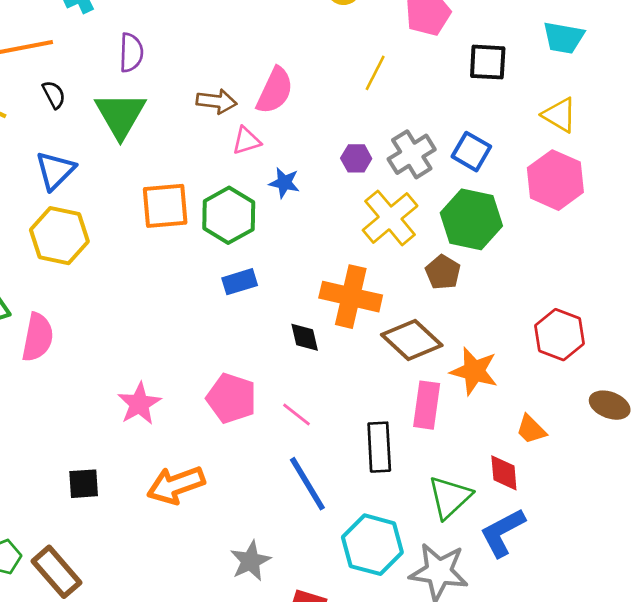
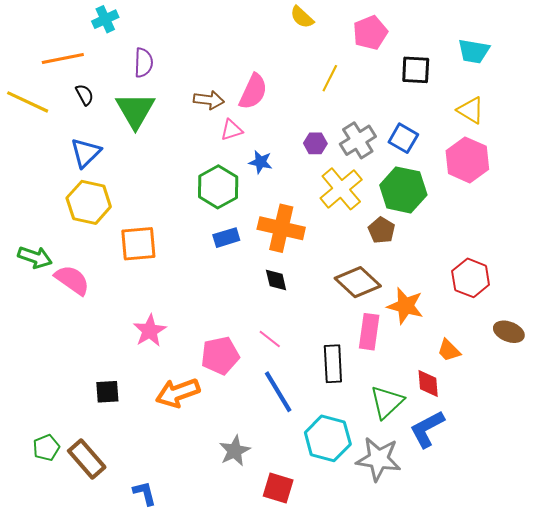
orange square: (165, 206) -> (138, 244), moved
orange cross: (351, 297) -> (281, 228), moved
pink semicircle: (38, 337) -> (72, 280), turned -66
pink pentagon: (231, 398) -> (220, 356), moved, turned -30

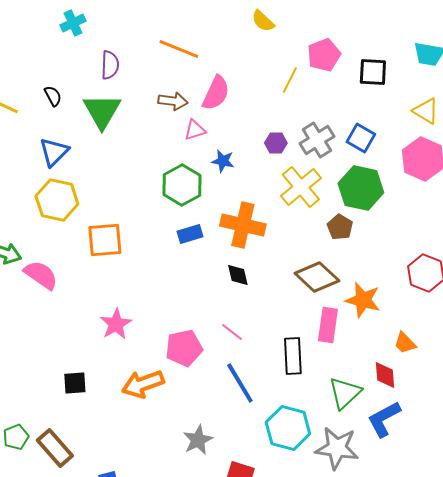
pink pentagon: (370, 33) -> (324, 55), moved
orange line: (63, 59) -> (179, 49), moved, turned 33

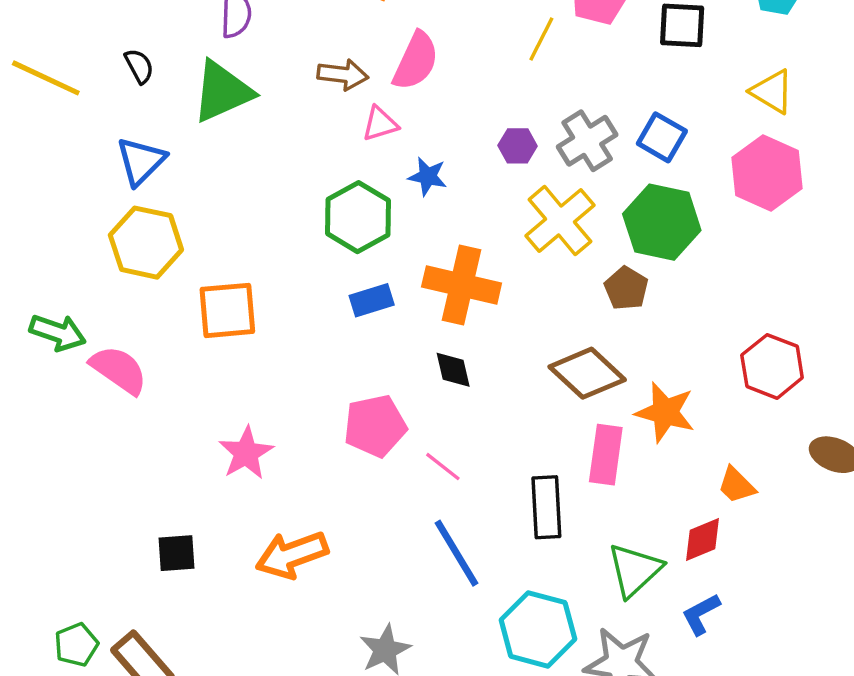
green triangle: (102, 111) -> (222, 92), turned 36
pink pentagon: (184, 348) -> (375, 426), moved
red diamond: (385, 375) -> (703, 540), turned 72
blue L-shape: (384, 419) -> (701, 614), size x0.7

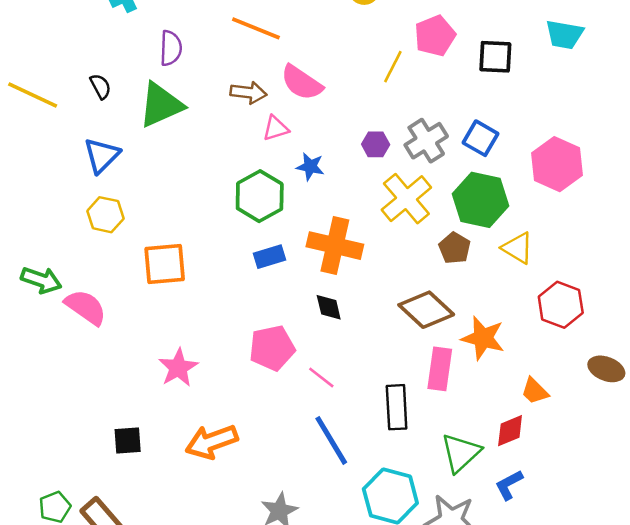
pink semicircle: (416, 61) -> (302, 83), turned 99
yellow triangle: (772, 92) -> (518, 248), moved
yellow hexagon: (146, 243) -> (105, 215), size x0.7

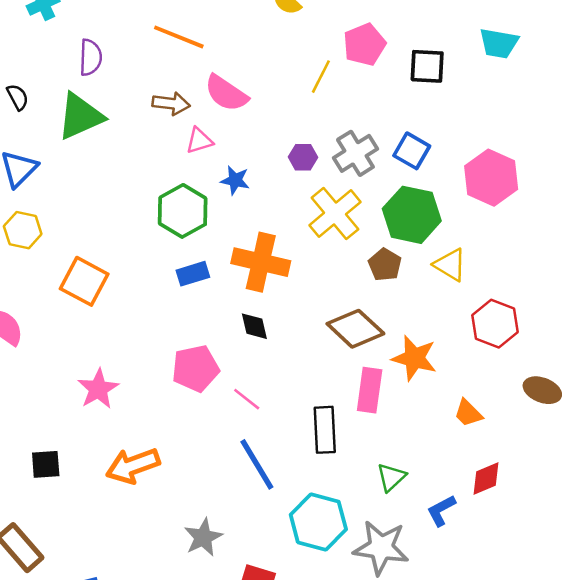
orange square: (165, 264) -> (84, 281), turned 33
red diamond: (510, 431) -> (486, 478), moved
green triangle: (461, 453) -> (391, 477), size x0.7

